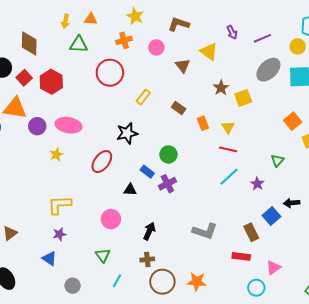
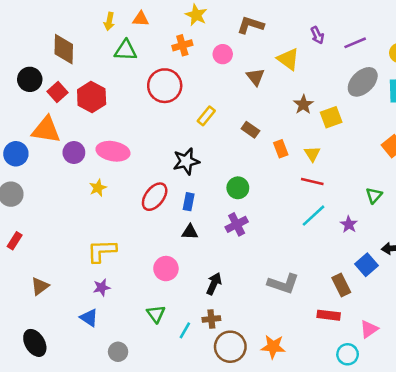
blue rectangle: (147, 172) -> (189, 202), moved, turned 64
cyan line: (117, 281) -> (185, 330), moved

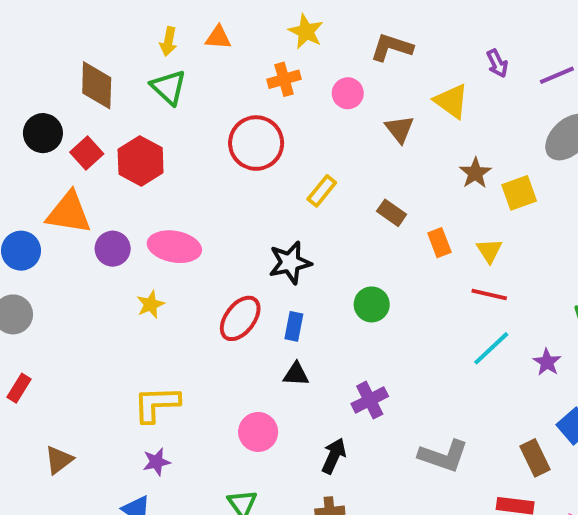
green triangle: (126, 50) -> (168, 87), moved, turned 40
purple cross: (237, 224) -> (370, 400), moved

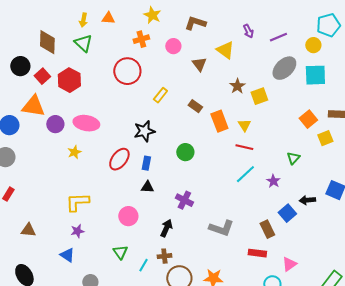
orange rectangle: (439, 243) -> (219, 121), size x1.5
purple cross: (370, 400) -> (184, 200), turned -36
brown triangle: (59, 460) -> (28, 230), turned 42

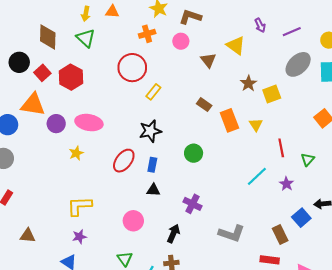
brown L-shape: (195, 23) -> (190, 17), moved
yellow rectangle: (160, 95) -> (153, 92), moved
red line: (244, 147) -> (281, 148), moved, turned 66

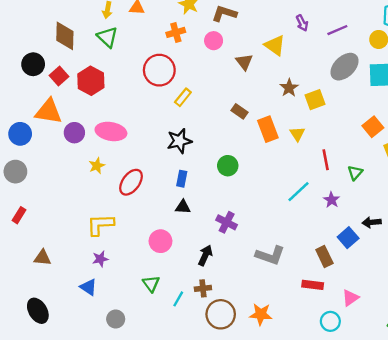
red ellipse: (124, 161) -> (131, 182), moved

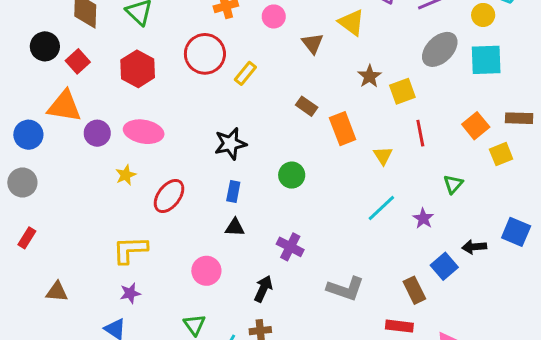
red hexagon: (91, 81) -> (138, 69), moved
yellow rectangle: (183, 97) -> (245, 73), moved
yellow triangle: (297, 134) -> (383, 156), moved
red line: (326, 160) -> (420, 133), moved

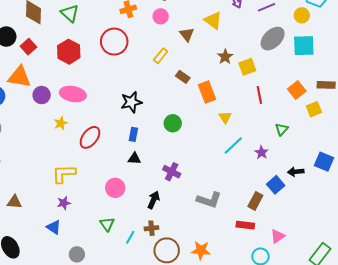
yellow rectangle: (245, 73) -> (161, 56), moved
yellow triangle: (383, 156) -> (225, 117), moved
brown rectangle: (414, 290) -> (255, 201), turned 54

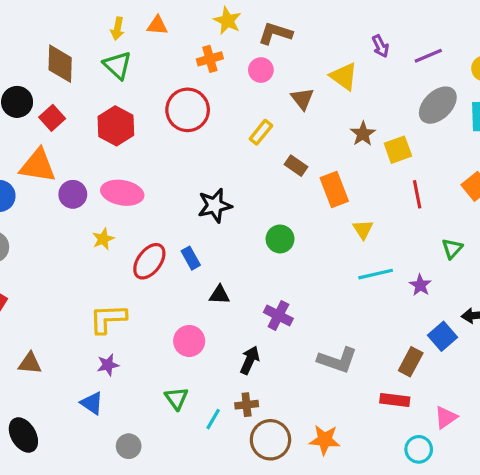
blue rectangle: (133, 134) -> (191, 258), moved, turned -40
cyan line: (233, 145) -> (376, 274), turned 30

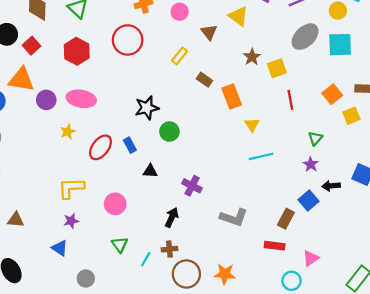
green circle: (280, 239) -> (169, 132), moved
purple star: (420, 285) -> (311, 164), moved
pink circle: (189, 341) -> (115, 204), moved

